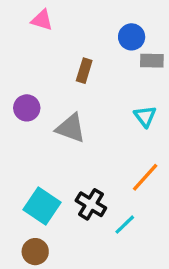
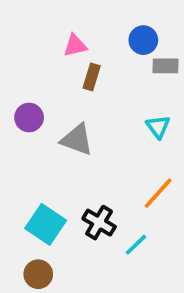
pink triangle: (42, 20) -> (75, 46), moved, turned -30

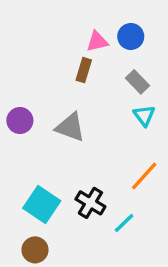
pink triangle: (75, 46) -> (97, 42), moved
gray rectangle: (165, 66) -> (138, 82), moved, turned 45
purple circle: (29, 118) -> (20, 121), moved

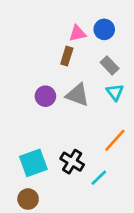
purple circle: (20, 121) -> (45, 96), moved
gray triangle: (70, 127) -> (77, 95), moved
cyan square: (42, 205) -> (33, 163), turned 36

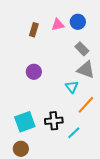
brown rectangle: (67, 56) -> (34, 30), moved
cyan triangle: (115, 92) -> (72, 87), moved
gray triangle: (77, 95) -> (86, 70), moved
black cross: (72, 162) -> (54, 121), turned -36

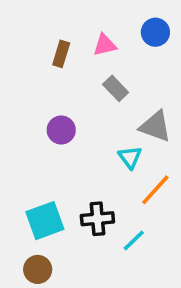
blue circle: (78, 22) -> (155, 32), moved
gray rectangle: (82, 49) -> (116, 88), moved

